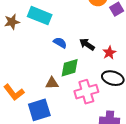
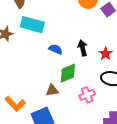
black arrow: (87, 44) -> (83, 48), turned 49
pink cross: (86, 92) -> (87, 95), size x0.7

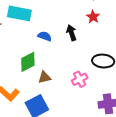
red star: (106, 54) -> (93, 17), moved
green diamond: (68, 73) -> (28, 62), moved

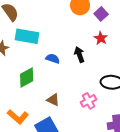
green diamond: (28, 62) -> (27, 78), moved
brown triangle: (44, 77) -> (53, 100), turned 40

